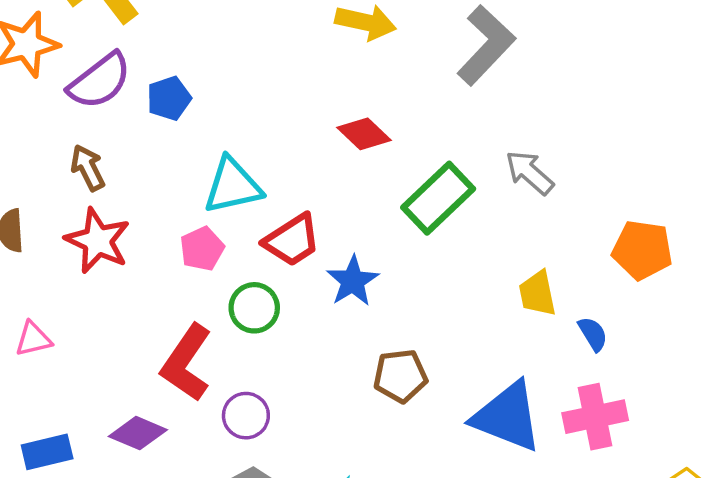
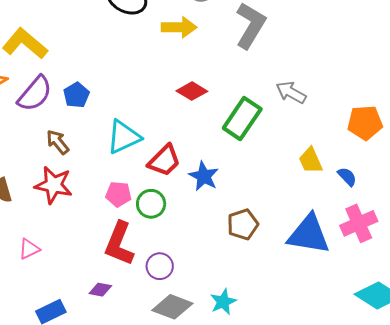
brown arrow: (88, 168) -> (58, 142), moved
pink pentagon: (202, 249) -> (118, 194), moved, turned -30
purple diamond: (138, 433) -> (100, 290), size x0.7

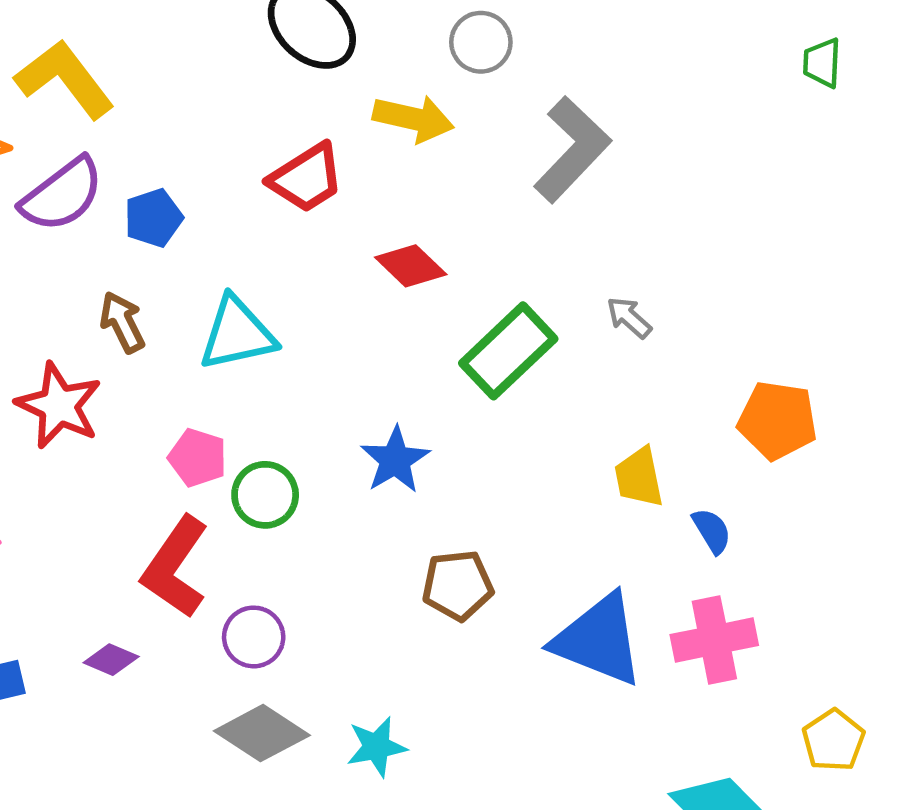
gray arrow: (291, 92) -> (629, 318), size x0.7
brown arrow: (58, 142) -> (122, 322), moved
red trapezoid: (164, 161) -> (306, 178), moved

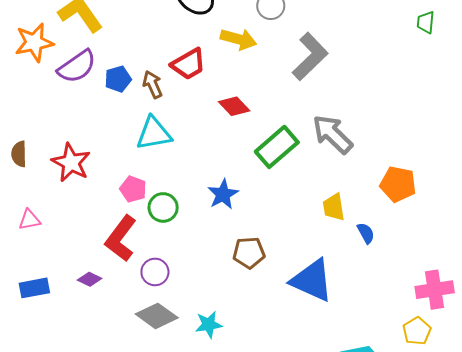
gray arrow: (629, 318) -> (333, 134), size x2.0
brown arrow: (122, 322) -> (153, 84), moved
pink cross: (714, 640) -> (435, 290), moved

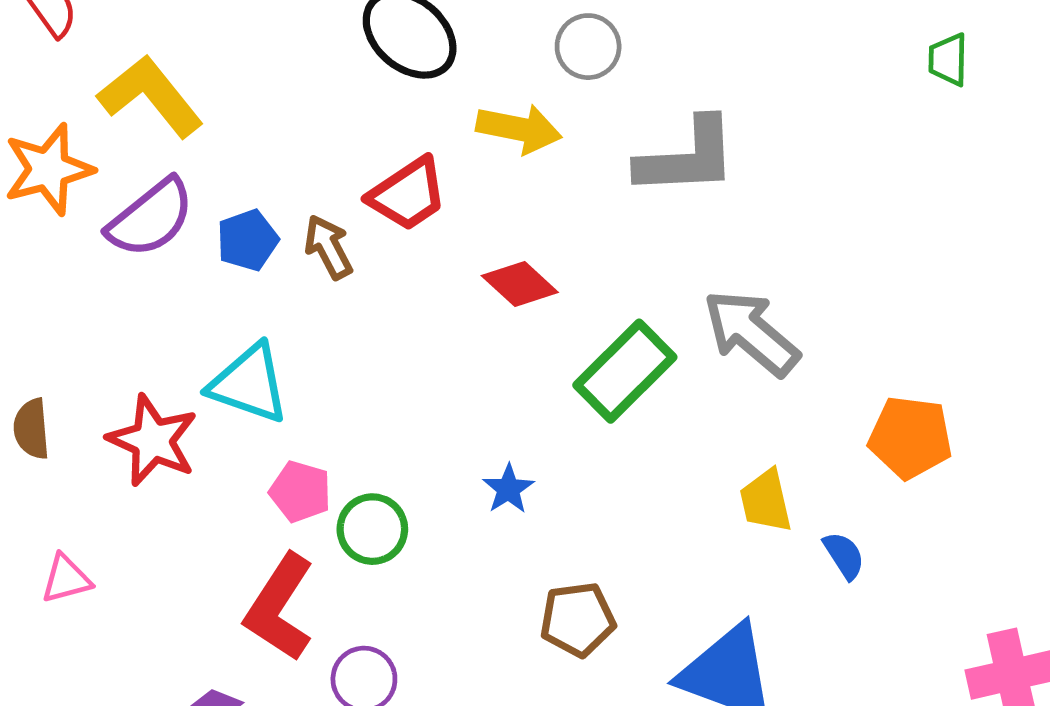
gray L-shape: (310, 57) -> (687, 157), turned 45
cyan triangle: (154, 133) -> (249, 384), moved, turned 33
blue star: (223, 194) -> (508, 489), size x0.7

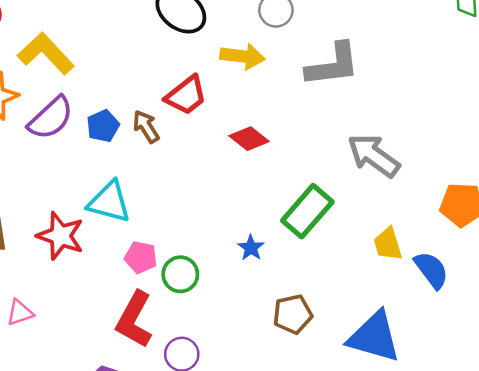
green rectangle: (625, 371) -> (307, 211), moved
blue semicircle: (844, 555) -> (431, 270), size x1.5

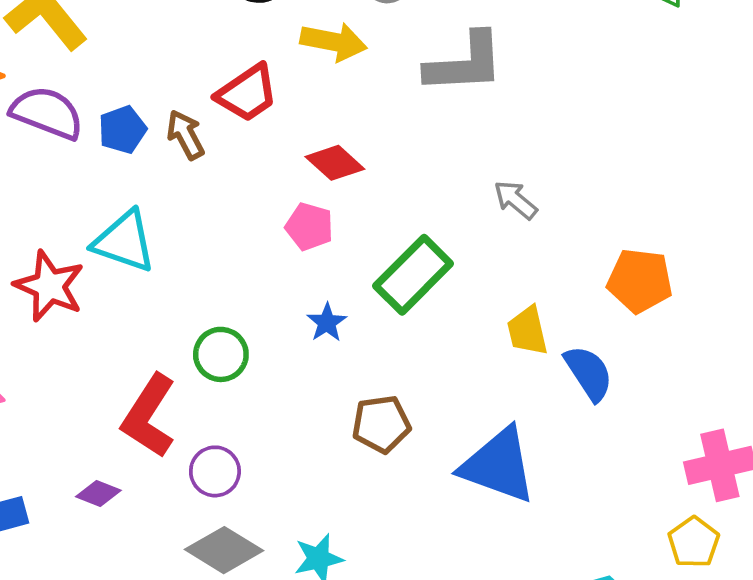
purple semicircle: (51, 118) -> (47, 113), turned -120
gray arrow: (374, 156) -> (515, 200), size x0.6
pink pentagon: (141, 257) -> (309, 227), moved

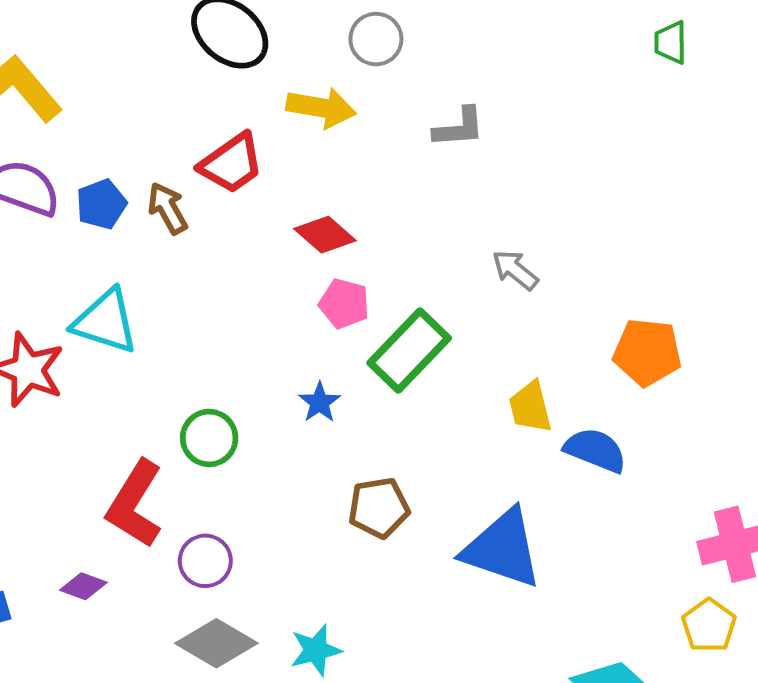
gray L-shape: (465, 63) -> (459, 128), size x0.6
pink pentagon: (309, 227) -> (344, 304), moved
blue semicircle: (589, 373) -> (595, 450), turned -34

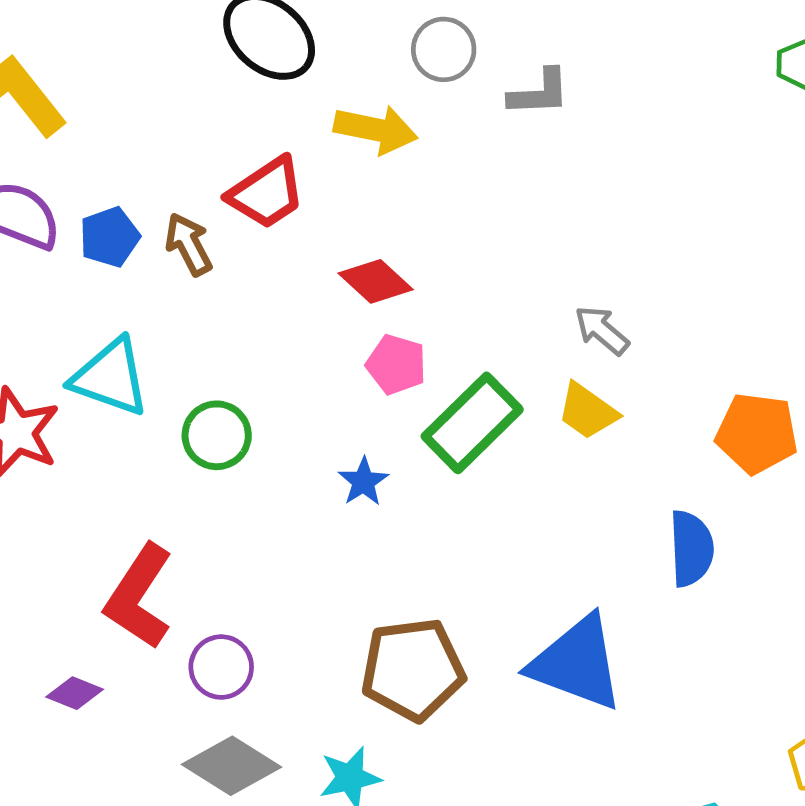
gray L-shape: (459, 128) -> (539, 93), moved
yellow trapezoid: (530, 407) -> (587, 411), moved, turned -42
green circle: (209, 438) -> (217, 435), moved
blue semicircle: (595, 450) -> (691, 548), turned 64
brown pentagon: (379, 508) -> (413, 669), moved, size x1.4

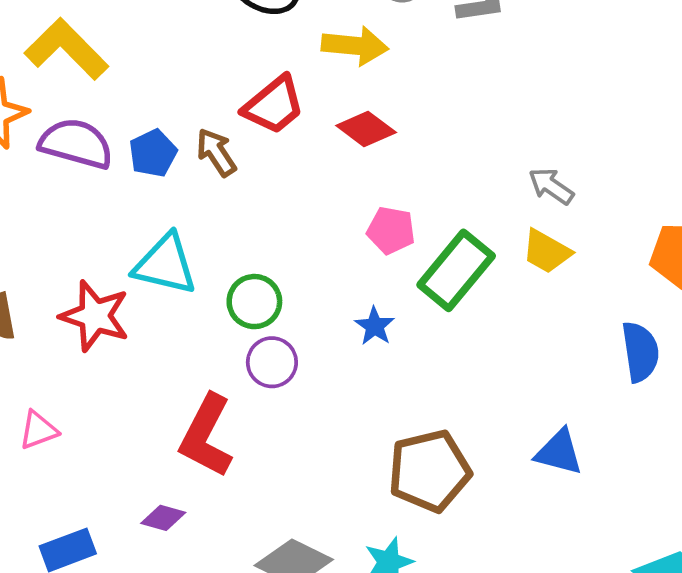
red diamond: (376, 281) -> (366, 129), moved
blue triangle: (577, 663) -> (559, 452), size x0.6
purple circle: (221, 667) -> (272, 362), moved

